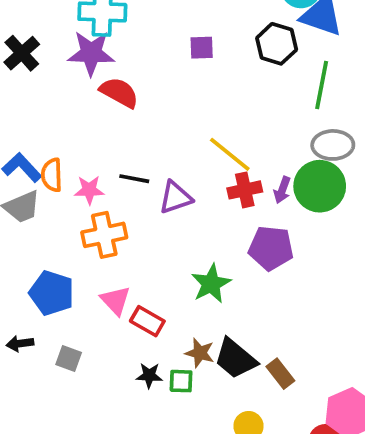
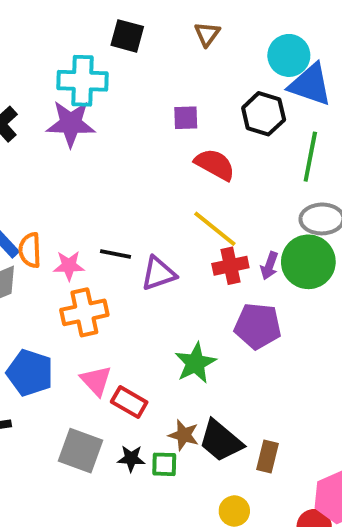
red semicircle: (119, 93) -> (215, 164), moved
gray square: (69, 359) -> (81, 451), moved, size x1.6
brown rectangle: (280, 374) -> (267, 456), turned 52

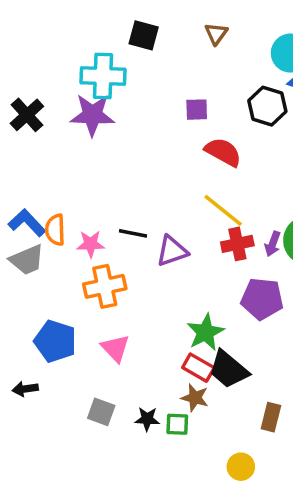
red rectangle: (129, 402) -> (198, 368), moved
black trapezoid: (221, 441) -> (228, 369), moved
gray square: (81, 451) -> (101, 412), size x0.7

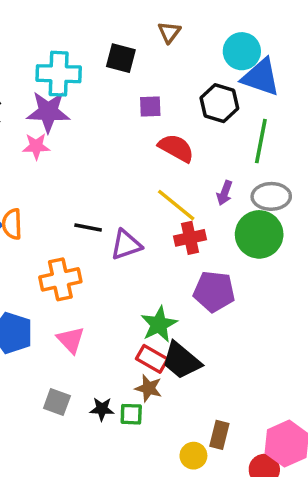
black square: (144, 35) -> (121, 58), moved
pink star: (91, 244) -> (36, 146), moved
purple arrow: (273, 244) -> (225, 193), moved
brown rectangle: (271, 417) -> (219, 435), moved

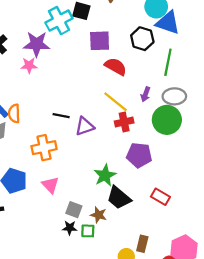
cyan cross: (59, 74) -> (59, 21), moved, turned -30
purple square: (150, 107) -> (100, 41), size x1.5
red rectangle: (152, 359) -> (160, 197), moved
gray square: (57, 402) -> (74, 210), moved

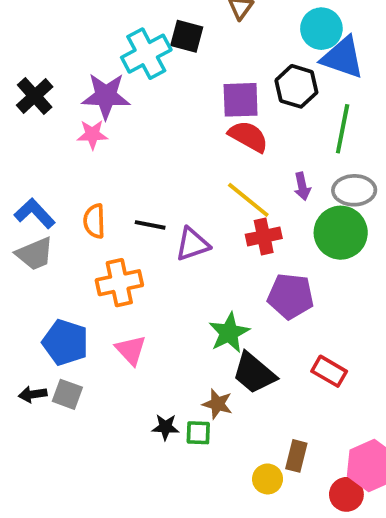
purple square: (100, 41) -> (241, 100), moved
purple arrow: (145, 94) -> (302, 186), turned -32
orange semicircle: (14, 113) -> (94, 221), moved
gray square: (74, 210) -> (67, 394), moved

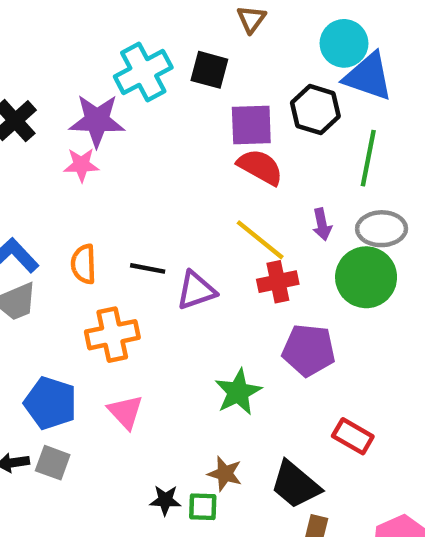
black square: (187, 36) -> (209, 70), moved
black trapezoid: (254, 373) -> (295, 485), moved

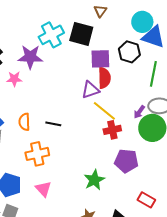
black square: (209, 70) -> (81, 34), size x1.4
pink star: (81, 165) -> (14, 79), moved
red semicircle: (260, 167) -> (104, 78), turned 60
purple arrow: (322, 224) -> (139, 112), moved, turned 48
purple triangle: (196, 291) -> (90, 90), moved

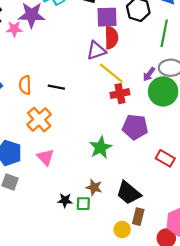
pink star: (14, 79) -> (14, 29), moved
orange cross: (37, 154) -> (39, 119), turned -30
red rectangle: (146, 200) -> (165, 158), moved

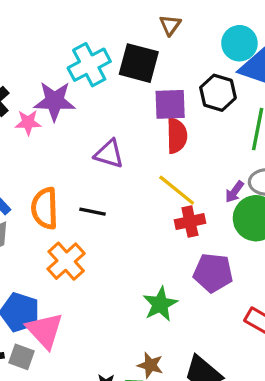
purple triangle: (96, 50) -> (109, 154), moved, turned 36
orange semicircle: (25, 85) -> (45, 208), size x1.4
pink triangle: (46, 157) -> (45, 330), moved, size x1.4

